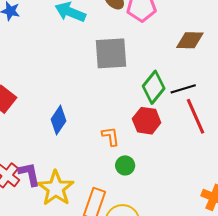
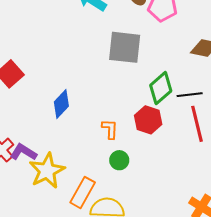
purple L-shape: (29, 174) -> (23, 152), turned -56

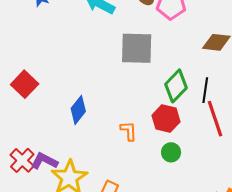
black line: (190, 95) -> (205, 90), turned -70
green circle: (119, 160) -> (171, 152), moved

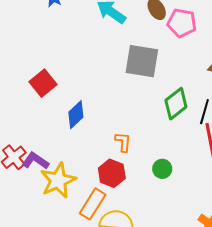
red square: (25, 84) -> (43, 83), moved
red hexagon: (166, 119) -> (112, 173), moved

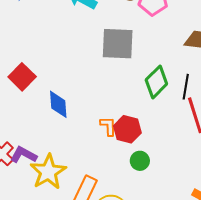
blue diamond: (76, 115) -> (58, 104), turned -44
green circle: (162, 169) -> (140, 161), moved
red hexagon: (112, 173) -> (127, 129), moved

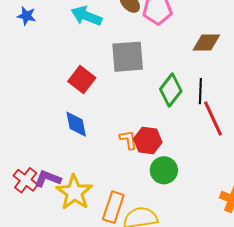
red square: (22, 77) -> (82, 80), moved
green circle: (140, 161) -> (164, 170), size x1.4

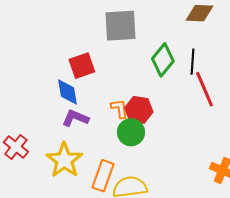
red square: (82, 80) -> (82, 66), moved, turned 32
green circle: (164, 170) -> (131, 132), moved
purple L-shape: (48, 179) -> (75, 118), moved

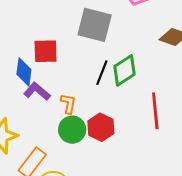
black line: (192, 62) -> (102, 73), moved
red hexagon: (139, 110) -> (101, 127), moved
purple L-shape: (75, 118) -> (37, 91), moved

